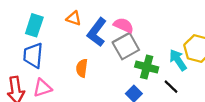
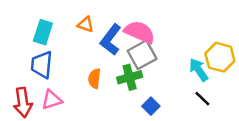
pink semicircle: (124, 25) -> (140, 32), size x1.4
green cross: (147, 67) -> (130, 77), moved, turned -30
black line: (171, 87) -> (202, 99), moved

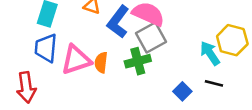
black line: (202, 99) -> (214, 83), turned -30
pink triangle: (52, 100) -> (76, 60), moved, size x1.4
blue square: (151, 106) -> (182, 91), moved

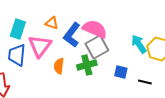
cyan arrow: (210, 53) -> (139, 44), moved
pink triangle: (76, 60) -> (40, 46), moved, turned -35
blue square: (182, 91) -> (121, 72), moved, turned -32

